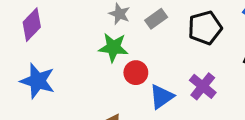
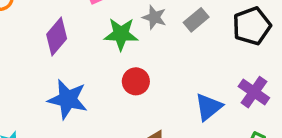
green star: (113, 47) -> (121, 34), moved
red circle: (136, 73) -> (136, 81), moved

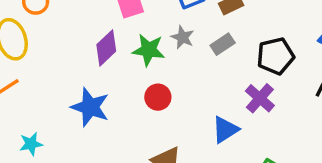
purple diamond: (57, 36) -> (106, 48), moved
purple cross: (254, 92) -> (260, 98), moved

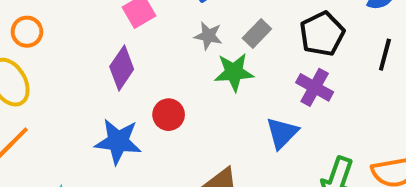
green star: (149, 50) -> (234, 72), moved
red circle: (158, 97) -> (169, 115), moved

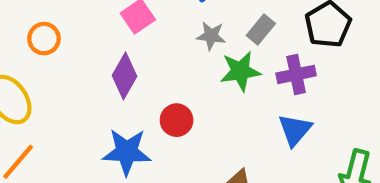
orange circle: (27, 32) -> (44, 39), moved
purple cross: (315, 87) -> (296, 74), moved, turned -36

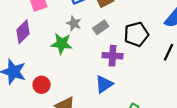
green star: (240, 71) -> (62, 44), moved
red circle: (177, 120) -> (42, 85), moved

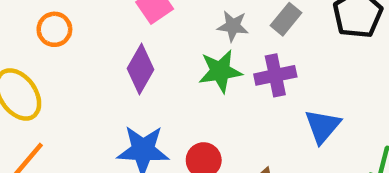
purple cross: (113, 56) -> (275, 75), moved

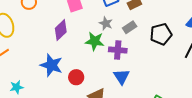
blue triangle: (322, 126) -> (122, 77), moved, turned -30

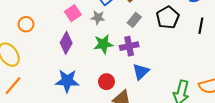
gray star: (106, 23) -> (98, 17), moved
red circle: (76, 77) -> (106, 82), moved
blue triangle: (122, 77) -> (141, 72), turned 36

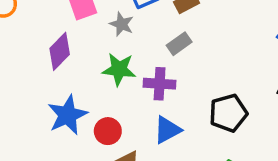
black pentagon: (168, 17) -> (228, 113), moved
blue star: (67, 81) -> (67, 115), moved, turned 30

